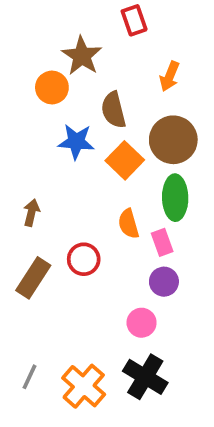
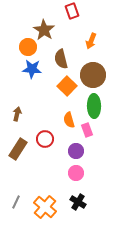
blue star: (76, 142) -> (32, 69), moved
purple circle: (164, 282) -> (76, 151), moved
black cross: (145, 377) -> (78, 202), size x0.7

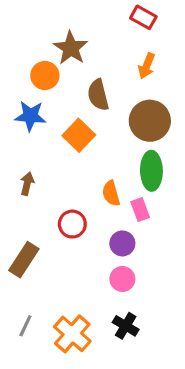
red rectangle: (72, 11) -> (143, 17), moved, turned -42
blue star: (32, 69) -> (30, 116), moved
orange square: (67, 86) -> (79, 135), moved
brown rectangle: (18, 149) -> (24, 260), moved

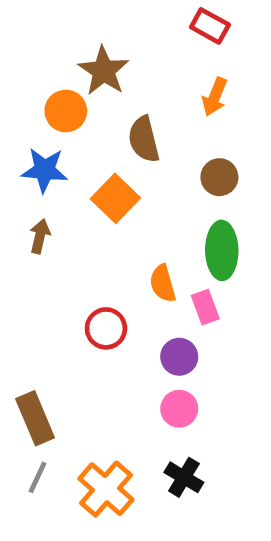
brown circle: (150, 121) -> (219, 177), size x0.6
brown arrow: (27, 184) -> (40, 236), moved
brown rectangle: (24, 260) -> (35, 418), moved, turned -56

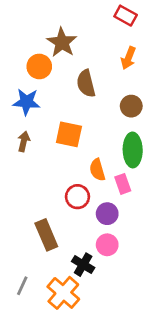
orange square: (115, 198) -> (69, 134), moved, turned -32
red circle: (106, 328) -> (77, 197), moved
brown rectangle: (35, 418) -> (46, 235), moved
black cross: (184, 477) -> (83, 265), moved

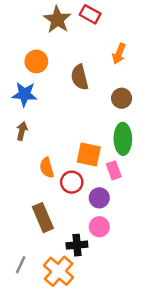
red rectangle: (126, 16) -> (90, 14), moved
brown star: (62, 42) -> (57, 20), moved
orange square: (69, 134) -> (89, 155), moved
orange semicircle: (97, 170) -> (47, 168), moved
black cross: (83, 265) -> (77, 245), turned -36

